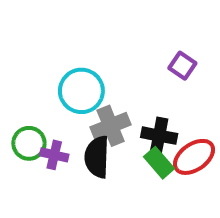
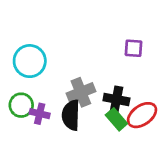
purple square: (182, 66) -> (133, 48), turned -30
cyan circle: (81, 91) -> (30, 61), moved

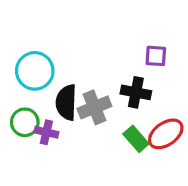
black cross: (116, 99) -> (136, 92), moved
black semicircle: (71, 115) -> (66, 102), moved

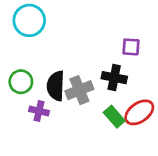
cyan circle: (35, 71) -> (29, 20), moved
green circle: (25, 122) -> (21, 82), moved

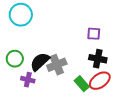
black cross: (114, 78) -> (98, 59), moved
black semicircle: (56, 86) -> (40, 62), turned 45

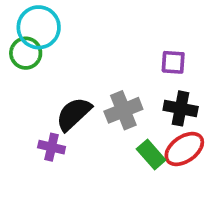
green circle: (15, 59) -> (26, 53), moved
gray cross: (57, 65) -> (123, 110), moved

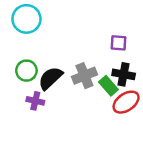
green circle: (26, 53) -> (26, 71), moved
green rectangle: (151, 155) -> (108, 86), moved

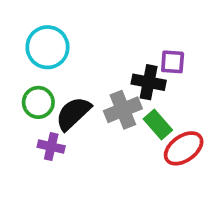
cyan circle: (26, 19) -> (47, 47), moved
black cross: (124, 74) -> (149, 82), moved

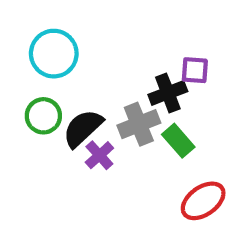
black cross: (149, 82) -> (168, 93), turned -32
purple cross: (51, 147) -> (99, 155), moved, turned 35
red ellipse: (184, 148) -> (203, 201), moved

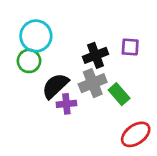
black cross: (168, 93) -> (96, 55), moved
green circle: (43, 116) -> (29, 61), moved
purple cross: (99, 155) -> (66, 104), turned 36

